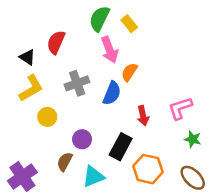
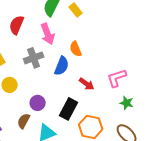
pink arrow: (109, 50) -> (48, 34), moved
orange semicircle: (129, 72) -> (76, 49), turned -56
red arrow: (143, 116) -> (87, 84), turned -42

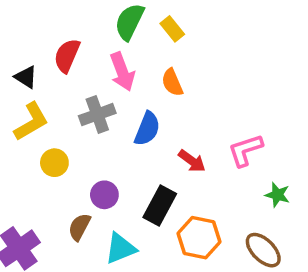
orange semicircle: (76, 49) -> (172, 82), moved
green star: (127, 103) -> (277, 195), moved

